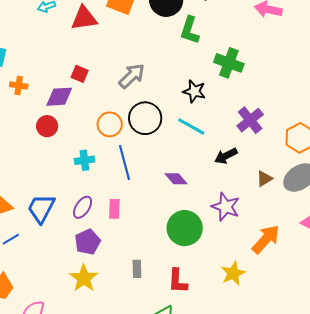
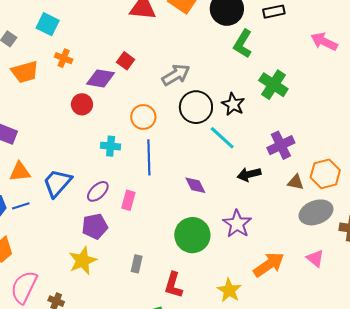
black circle: (145, 118) -> (196, 107), moved
brown triangle: (264, 179) -> (296, 182), moved, turned 30
yellow star: (233, 273) -> (229, 290), turned -30

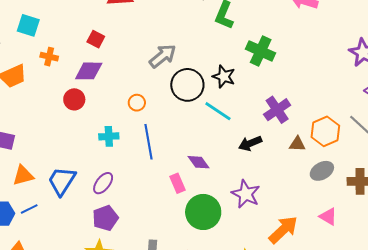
red square: (126, 61) -> (96, 39), moved
orange circle: (143, 117) -> (137, 103), size x0.7
pink rectangle: (128, 200) -> (177, 183), moved, turned -30
gray ellipse: (316, 212) -> (322, 171), size x0.7

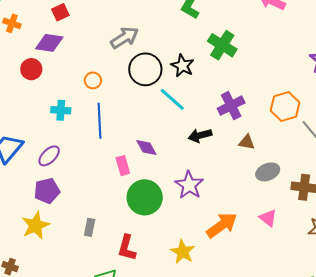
red square: (96, 39) -> (60, 12), turned 30
orange hexagon: (325, 131) -> (285, 106), moved

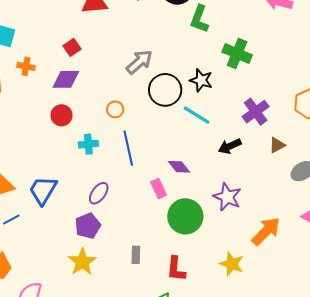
red circle: (31, 69) -> (61, 115), moved
brown triangle: (247, 142) -> (277, 145), turned -30
purple ellipse: (49, 156) -> (99, 193), moved

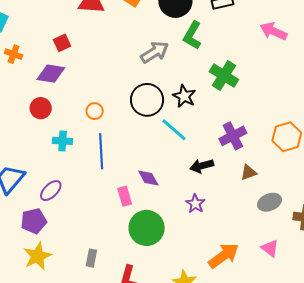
gray arrow: (139, 62) -> (155, 52), moved
purple ellipse: (99, 193) -> (51, 191), moved
purple star: (227, 197) -> (195, 204), moved, size x0.7
purple pentagon: (88, 226) -> (34, 221), moved

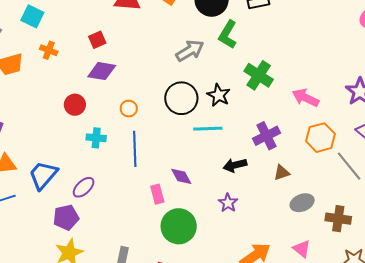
pink arrow: (273, 31) -> (306, 98), moved
purple diamond: (51, 74) -> (102, 71), moved
cyan line: (174, 130) -> (208, 129), turned -44

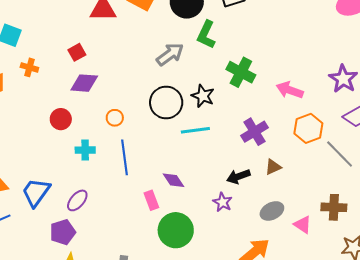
black arrow: (235, 165) -> (238, 176), moved
gray ellipse: (302, 203) -> (272, 211), moved
pink triangle: (302, 249) -> (303, 225), moved

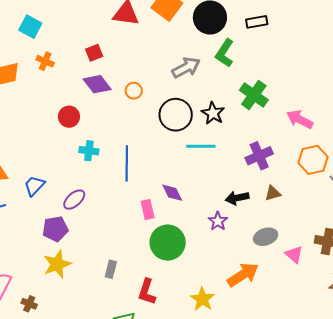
purple diamond: (84, 83) -> (97, 84), turned 40
orange circle: (115, 118) -> (134, 91), moved
blue trapezoid: (36, 192) -> (34, 186), size x0.7

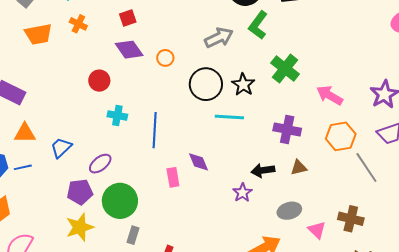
purple cross: (259, 156) -> (287, 130), turned 32
green circle: (168, 243) -> (120, 201), moved

